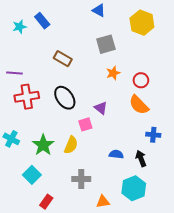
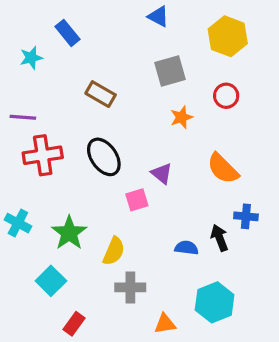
cyan star: (20, 27) -> (31, 58), moved
red circle: (141, 80) -> (226, 96), moved
yellow semicircle: (71, 145) -> (114, 251), moved
black arrow: (141, 158) -> (220, 238), moved

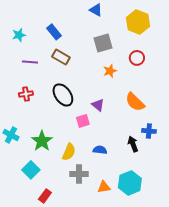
blue rectangle: (68, 33) -> (54, 32), moved
purple line: (23, 117) -> (30, 62), moved
red cross: (43, 155) -> (26, 94), size x0.6
blue semicircle: (186, 248) -> (100, 150), moved
orange triangle: (165, 324) -> (104, 187), moved

